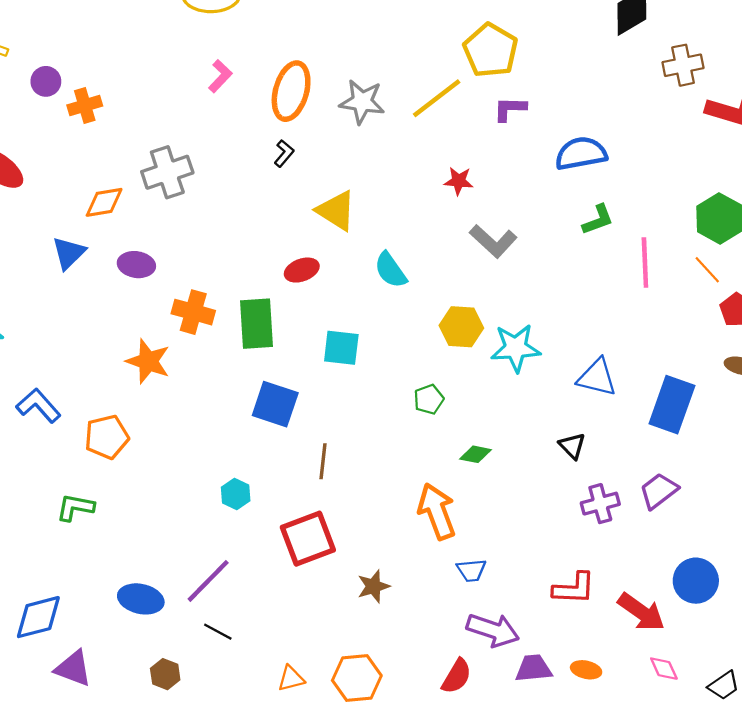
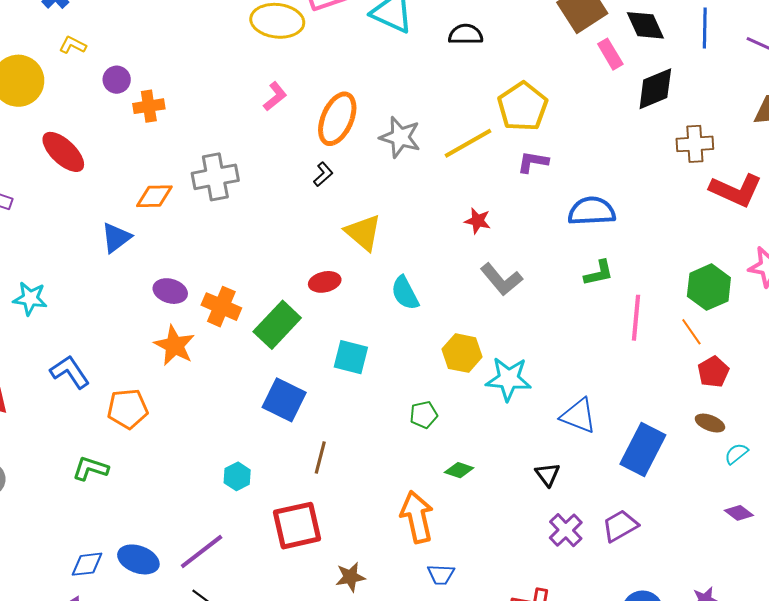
purple ellipse: (136, 265) -> (170, 291), moved
green rectangle: (257, 324) -> (277, 325), turned 39
purple cross: (600, 504) -> (566, 530), turned -36
blue diamond: (38, 617) -> (87, 564), moved, size x0.7

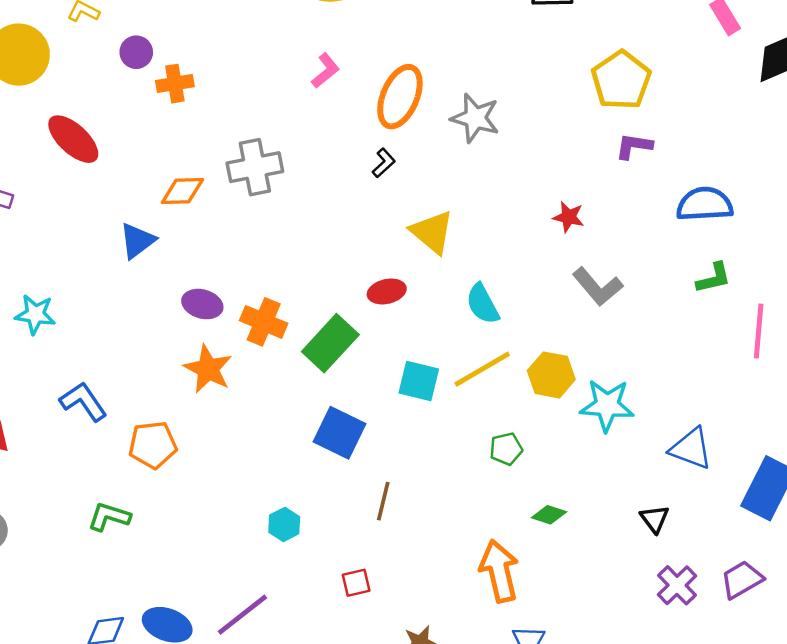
yellow line: (468, 143) -> (482, 369), moved
red square: (297, 526) -> (356, 583), size x0.5

